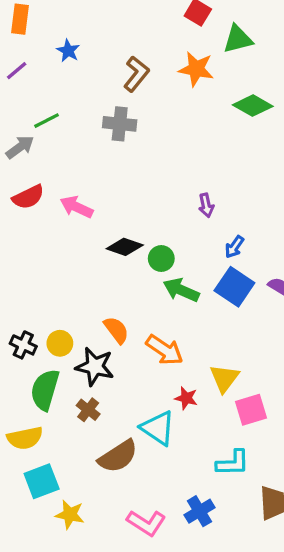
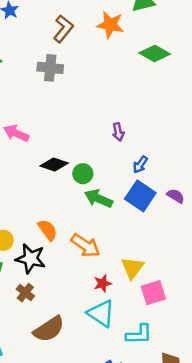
red star: (186, 398) -> (102, 283), turned -30
cyan triangle: (158, 428) -> (101, 313), moved

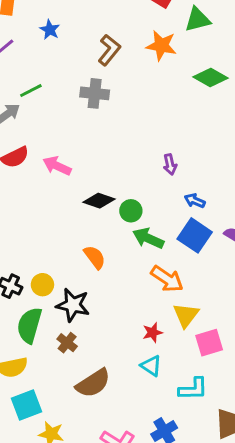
blue arrow: (140, 165) -> (195, 201), turned 78
orange semicircle: (48, 230) -> (95, 257), moved
orange arrow: (85, 246) -> (167, 279), moved
cyan triangle: (101, 313) -> (151, 366), size x0.7

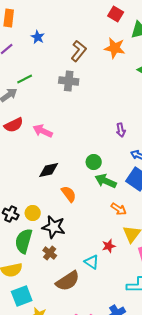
black diamond: (99, 201) -> (49, 170), moved, turned -30
orange arrow: (167, 279) -> (119, 209), size x0.7
cyan triangle: (151, 366) -> (92, 262), moved

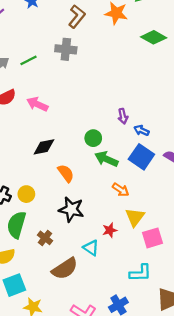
green line: (25, 79) -> (29, 60), moved
purple arrow: (121, 130) -> (123, 116), moved
black star: (54, 227) -> (71, 209), moved

